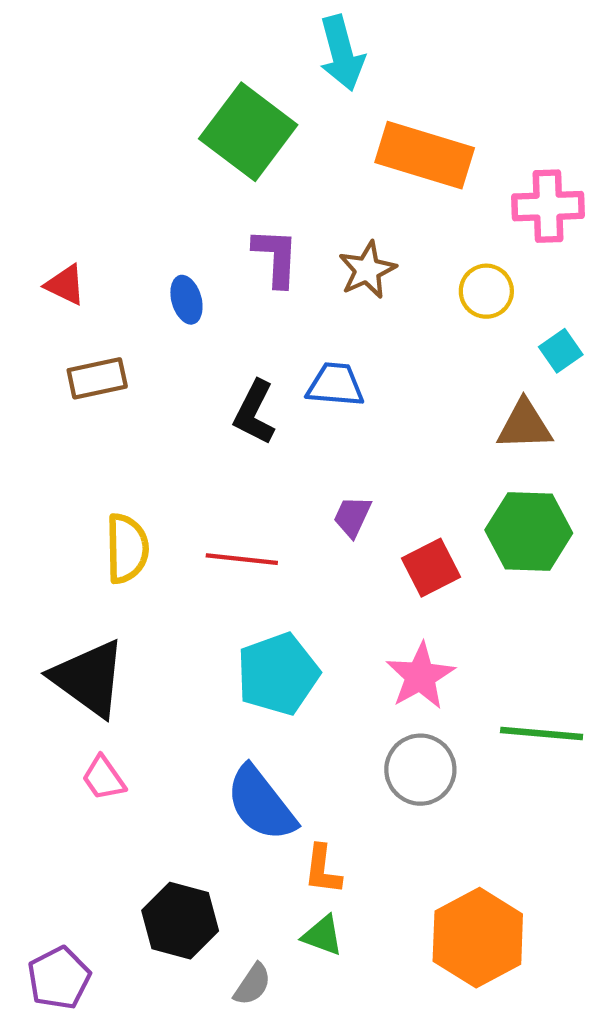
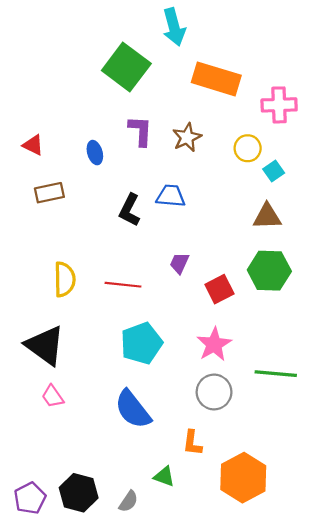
cyan square: (561, 351) -> (274, 171), moved
orange L-shape: (323, 870) -> (192, 443), moved
black hexagon: (180, 921) -> (79, 493), moved

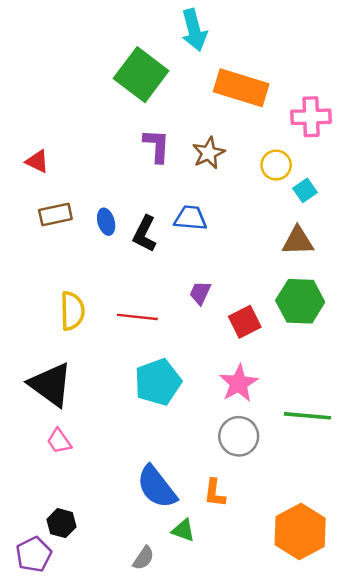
blue ellipse: (95, 153) -> (106, 222), moved
blue semicircle: (133, 409) -> (157, 487), moved
orange hexagon: (243, 478) -> (300, 532), moved
black hexagon: (79, 493) -> (61, 523), moved, size x0.7

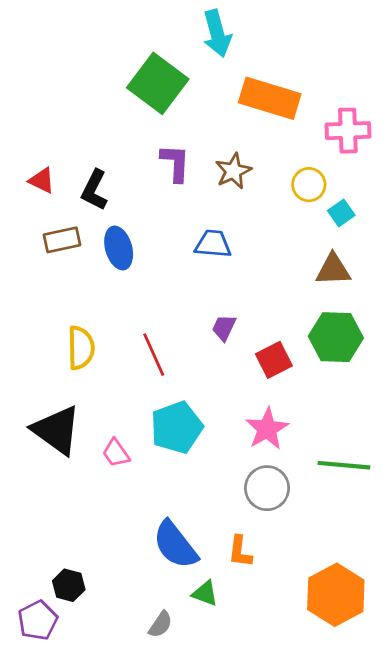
blue ellipse: (106, 222) -> (119, 248), size x1.4
black L-shape: (145, 234) -> (94, 190), moved
red line: (137, 317) -> (154, 355), turned 60
pink trapezoid: (59, 441) -> (116, 453), moved

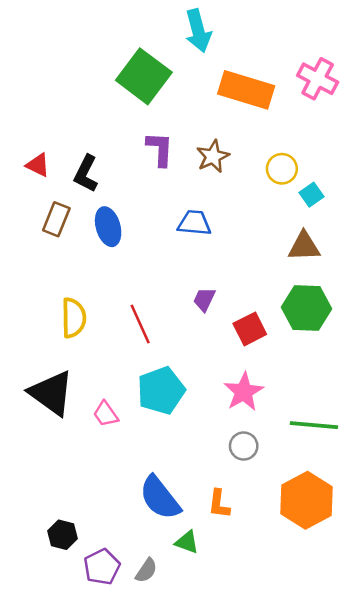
pink cross: (348, 131) -> (318, 79), moved, turned 30
brown rectangle: (62, 240) -> (56, 219), turned -56
gray circle: (267, 488) -> (244, 446), size x0.7
orange hexagon: (336, 595) -> (307, 500), moved
purple pentagon: (38, 620) -> (102, 567), moved

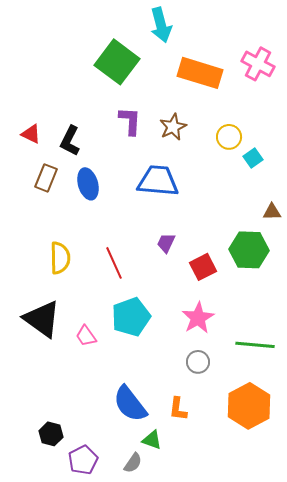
blue trapezoid: (194, 223) -> (158, 181), size x1.5
brown triangle: (304, 246) -> (272, 212), moved, size x0.7
gray semicircle: (146, 570) -> (133, 463), moved

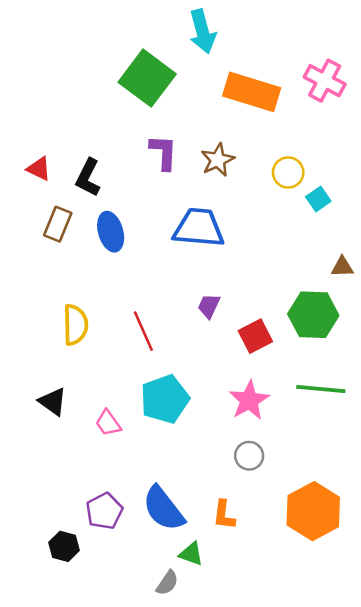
black triangle: (42, 319) -> (53, 402), size x0.6
green line: (255, 345) -> (321, 389), moved
purple pentagon: (83, 460) -> (104, 511), moved

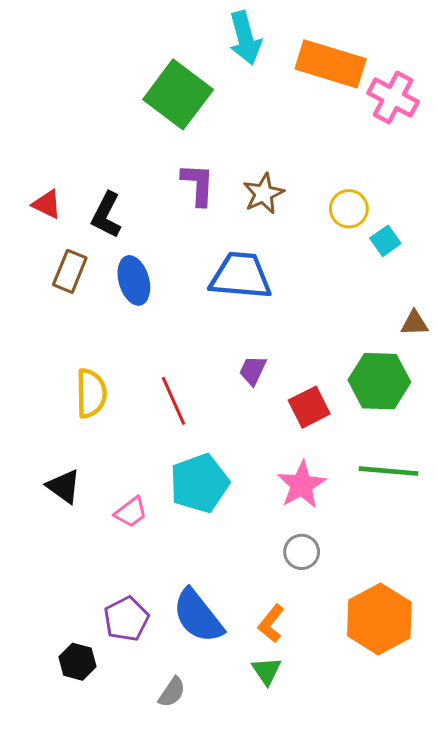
orange rectangle: (252, 92) -> (331, 64), moved
pink trapezoid: (108, 423) -> (131, 512), turned -92
orange L-shape: (224, 515) -> (271, 624), turned 32
green triangle: (191, 554) -> (267, 671), moved, turned 36
gray semicircle: (167, 583) -> (172, 692), moved

